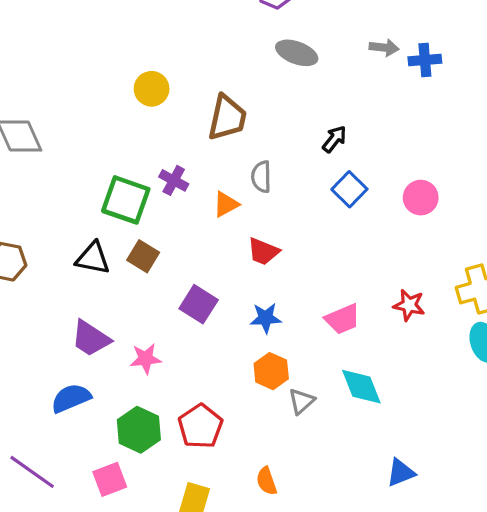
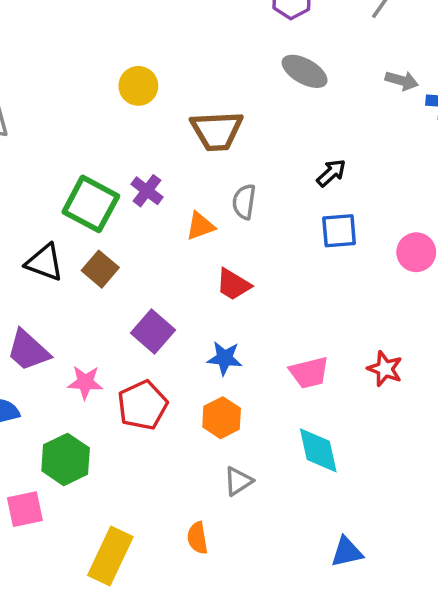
brown trapezoid: (227, 118) -> (217, 131), turned 66
blue square: (349, 189) -> (339, 231), turned 32
gray triangle: (301, 401) -> (238, 481), moved
red pentagon: (200, 426) -> (142, 405), moved

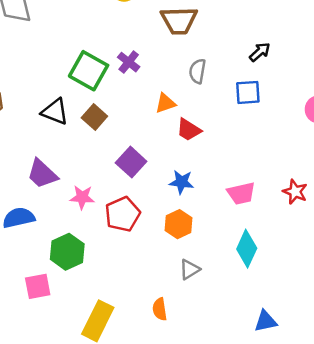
orange triangle: (200, 226) -> (165, 103), moved
blue square: (339, 231) -> (248, 92), moved
cyan diamond: (318, 450) -> (247, 249), turned 36

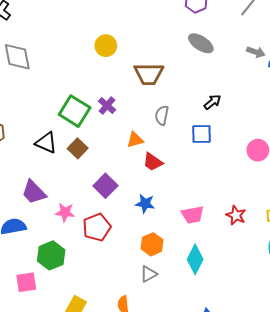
orange hexagon: (179, 224) -> (152, 244), moved

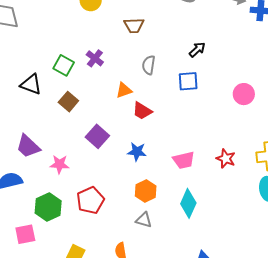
brown trapezoid: (149, 74) -> (134, 26), size x0.7
green square: (75, 111) -> (64, 65), size x0.7
black triangle: (46, 143) -> (31, 84), moved
red pentagon: (97, 227) -> (90, 200), moved
gray triangle: (149, 274) -> (144, 220), turned 48

